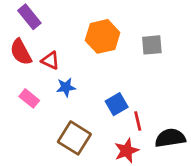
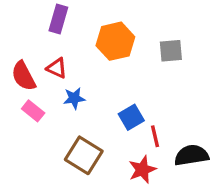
purple rectangle: (29, 17) -> (58, 19), moved, turned 55
red semicircle: (21, 52) -> (24, 76), moved

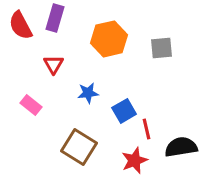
red triangle: (57, 68) -> (53, 64), turned 35
red semicircle: (24, 76) -> (20, 25), moved
blue star: (74, 98) -> (88, 93), moved

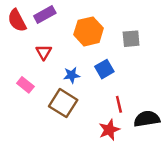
purple rectangle: (55, 18) -> (45, 14), turned 45
blue square: (124, 111) -> (104, 69), moved
brown square: (79, 147) -> (63, 103), moved

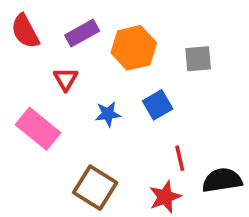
purple rectangle: (45, 14) -> (82, 33), moved
pink rectangle: (25, 85) -> (38, 129), size x1.6
brown square: (63, 103) -> (95, 188), moved

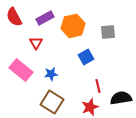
blue star: (108, 114) -> (51, 74), moved

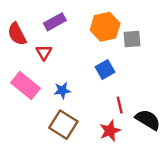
red semicircle: (14, 17) -> (17, 34), moved
orange hexagon: (73, 26) -> (105, 27), moved
black semicircle: (121, 98) -> (148, 120), turned 40

